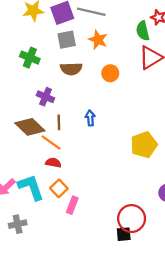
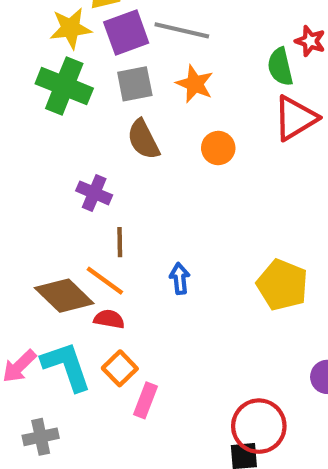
green cross: (30, 58) -> (64, 86), moved, size x1.4
brown semicircle: (71, 69) -> (143, 139), turned 65
blue arrow: (90, 118) -> (180, 279), moved
brown diamond: (30, 127) -> (64, 296), moved
yellow pentagon: (144, 145) -> (282, 285), turned -30

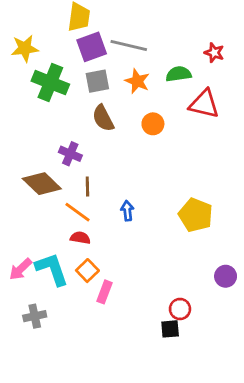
yellow star: (71, 28) -> (25, 48), moved
green semicircle: (280, 67) -> (179, 74), moved, turned 95
red triangle: (295, 118) -> (204, 104), turned 44
brown diamond: (64, 296) -> (42, 184), moved
red circle: (259, 426) -> (180, 309), size x0.6

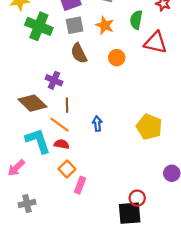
green semicircle: (179, 74) -> (136, 20), turned -72
cyan L-shape: (52, 269) -> (38, 141), moved
black square: (170, 329) -> (130, 213), size x1.6

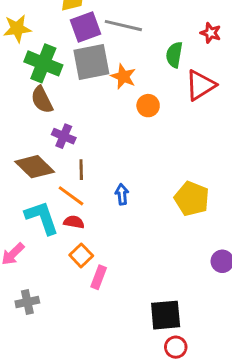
gray square: (75, 25) -> (91, 62), size x1.5
orange star: (105, 25) -> (123, 77), moved
red triangle: (156, 43) -> (200, 85), turned -45
brown semicircle: (79, 53) -> (42, 100), moved
red circle: (137, 198) -> (176, 347), moved

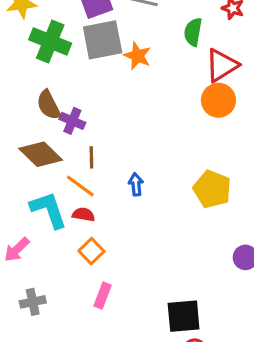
brown semicircle: (42, 100) -> (49, 105), moved
orange circle: (148, 106) -> (218, 100), moved, size x1.4
pink rectangle: (99, 277) -> (103, 296), moved

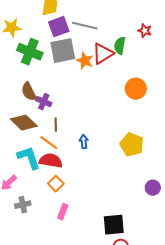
red triangle: (222, 65) -> (103, 54), moved
red semicircle: (83, 215) -> (51, 161), size x1.6
gray cross: (33, 302) -> (23, 205), moved

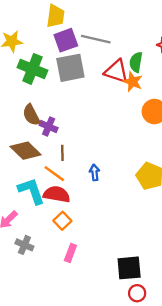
red triangle: (103, 54) -> (116, 71), turned 50
orange star: (85, 61) -> (133, 82), moved
gray cross: (23, 205) -> (24, 245), turned 35

